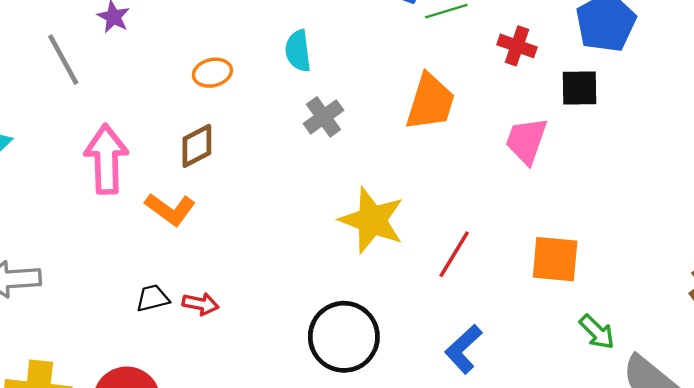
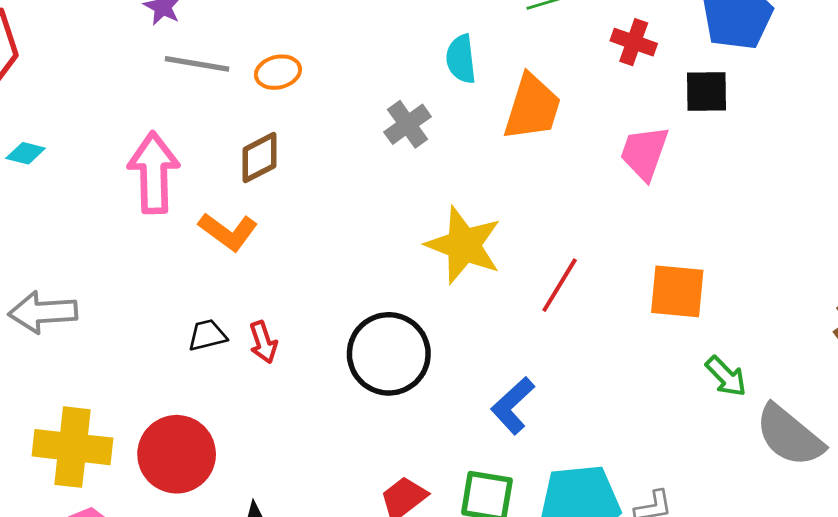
cyan semicircle: (298, 51) -> (461, 59), moved
gray line: (63, 60) -> (197, 64), moved, turned -52
red arrow: (201, 304) -> (263, 342), turned 60
black circle: (344, 337) -> (389, 354), moved
blue L-shape: (464, 349) -> (513, 406), moved

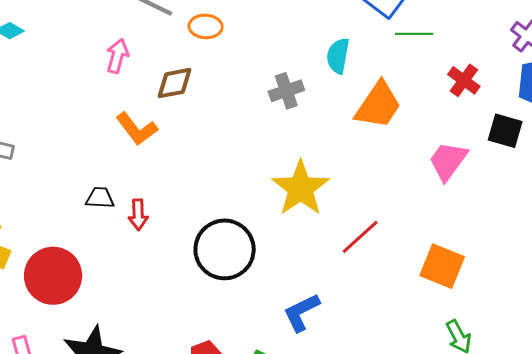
pink arrow: (154, 173) -> (117, 56), moved, size x0.6

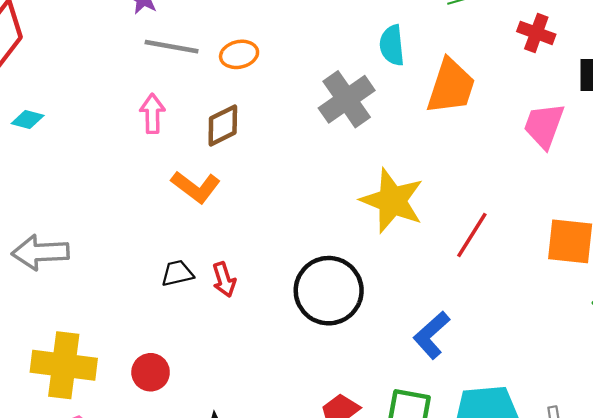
gray cross: (286, 91) -> (347, 99), size x1.4
red circle: (53, 276) -> (151, 372), size x0.6

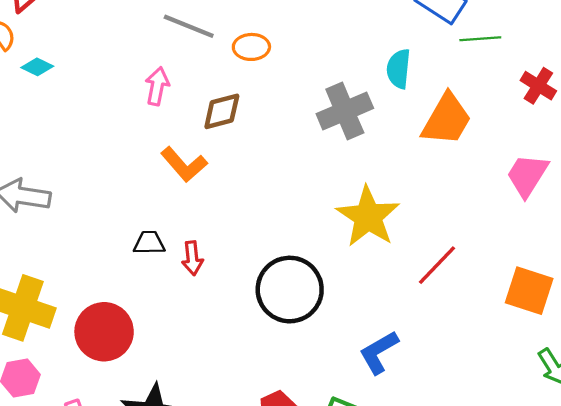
red circle: (151, 372) -> (104, 332), size x1.6

